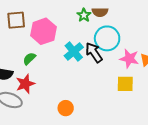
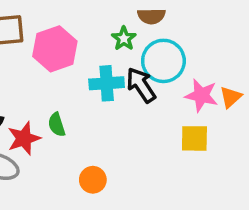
green star: (84, 15) -> (124, 39), moved
cyan cross: (74, 52) -> (107, 83), turned 36
green semicircle: (29, 59) -> (57, 125), moved, turned -64

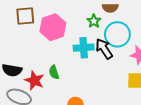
red star: (24, 138) -> (34, 80), turned -30

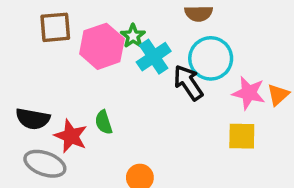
green star: (94, 21) -> (133, 36), moved
cyan cross: (84, 48) -> (154, 57), moved, turned -30

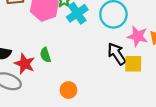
black arrow: (188, 83) -> (117, 54), moved

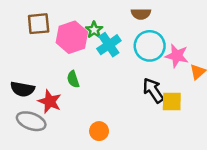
pink star: (138, 36) -> (177, 56), moved
green semicircle: (45, 55) -> (73, 79), moved

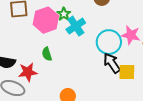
cyan circle: (150, 46) -> (109, 42), moved
red star: (50, 101) -> (28, 72), turned -30

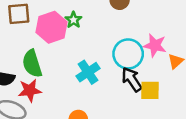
cyan cross: (76, 26) -> (88, 72), moved
green semicircle: (47, 54) -> (32, 64), moved, size x1.6

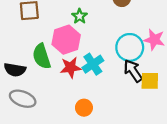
pink hexagon: (52, 27) -> (66, 40), moved
red star: (30, 90) -> (71, 67), moved

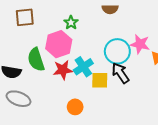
yellow square: (150, 81) -> (100, 80), moved

